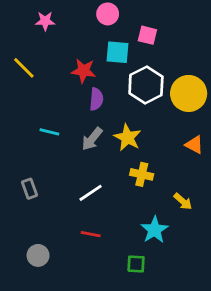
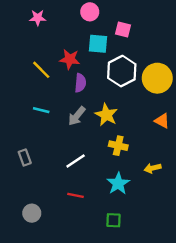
yellow line: (24, 68) -> (41, 70), moved
yellow arrow: (183, 201) -> (153, 168), turned 126
cyan star: (155, 230) -> (118, 184), moved

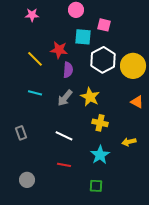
white line: (76, 161) -> (64, 136), turned 60

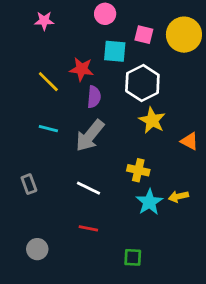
yellow circle: (133, 66) -> (184, 35), moved
yellow star: (90, 97) -> (152, 120), moved
gray arrow: (65, 98) -> (90, 136), size x1.4
cyan star: (100, 155) -> (149, 202), moved

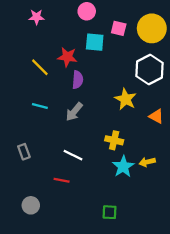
white hexagon: (142, 83) -> (149, 69), moved
gray arrow: (90, 136) -> (74, 112), size x0.7
red line: (88, 228) -> (62, 180), moved

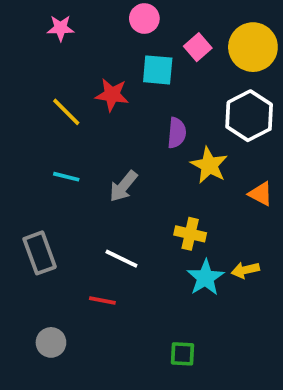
pink square: (119, 28) -> (198, 47), turned 35
purple semicircle: (78, 80) -> (177, 133), moved
gray rectangle: (24, 152) -> (40, 253), size x1.5

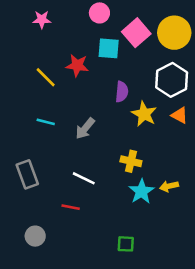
pink square: (198, 47) -> (136, 33), size x1.5
orange triangle: (261, 194) -> (180, 115), moved

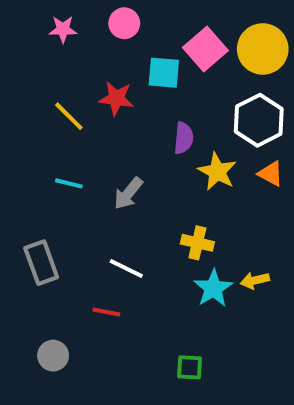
pink circle: (99, 13) -> (124, 23), moved

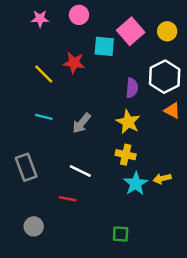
yellow circle: (263, 49) -> (167, 31), size x0.6
purple semicircle: (184, 138) -> (132, 88), moved
yellow star: (217, 172) -> (128, 122), moved

